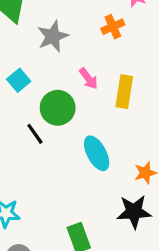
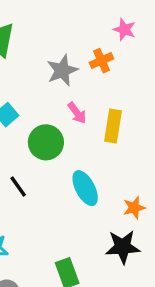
gray star: (53, 36) -> (62, 70), moved
black line: (35, 134) -> (18, 186), moved

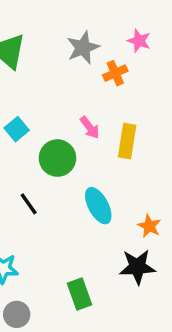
gray star: (62, 70) -> (83, 48), moved
orange star: (134, 208) -> (149, 226), turned -30

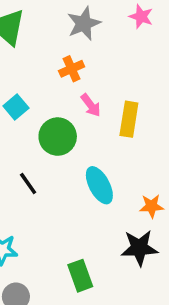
orange cross: (115, 73) -> (72, 69), moved
orange star: (149, 226) -> (152, 206), turned -30

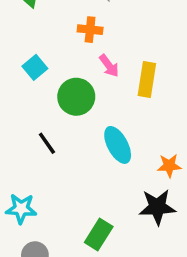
orange cross: (72, 69) -> (90, 30), turned 30
green rectangle: (80, 276) -> (99, 235), turned 52

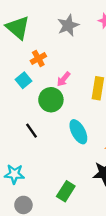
orange cross: (90, 30) -> (38, 59), moved, turned -35
pink arrow: (109, 66) -> (64, 79), moved, turned 77

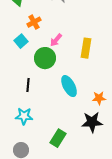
black line: (31, 131) -> (28, 85), turned 40
cyan star: (14, 174) -> (24, 116), moved

